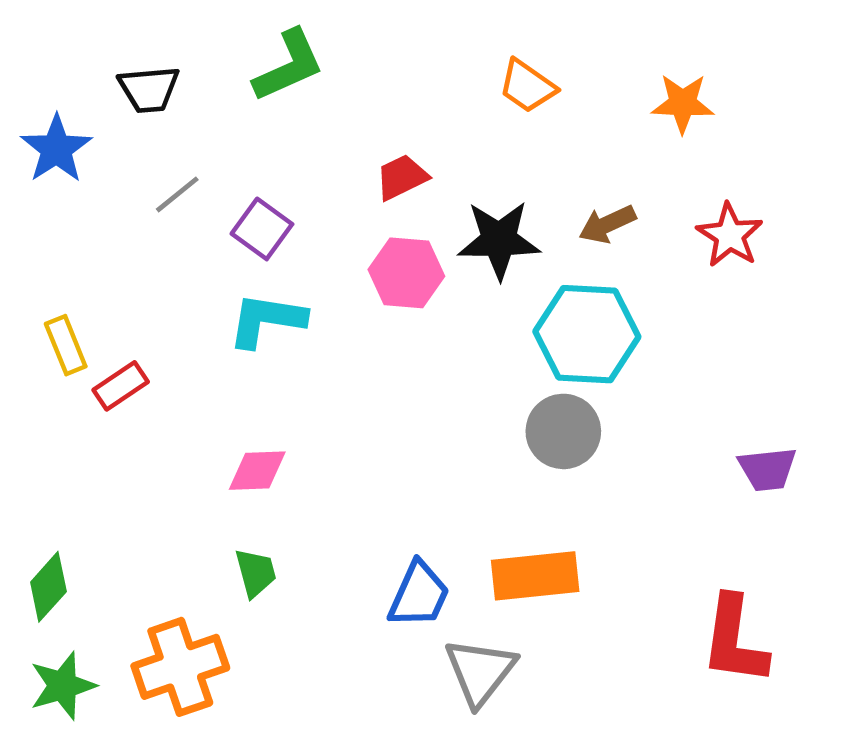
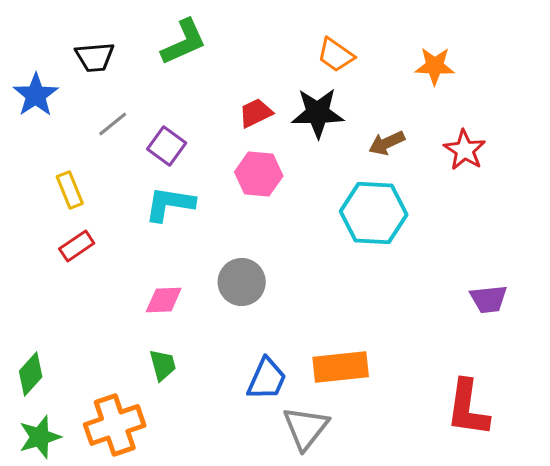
black star: (499, 240) -> (318, 113), moved
yellow rectangle: (66, 345) -> (70, 190), moved
gray circle: (563, 431) -> (242, 282), moved

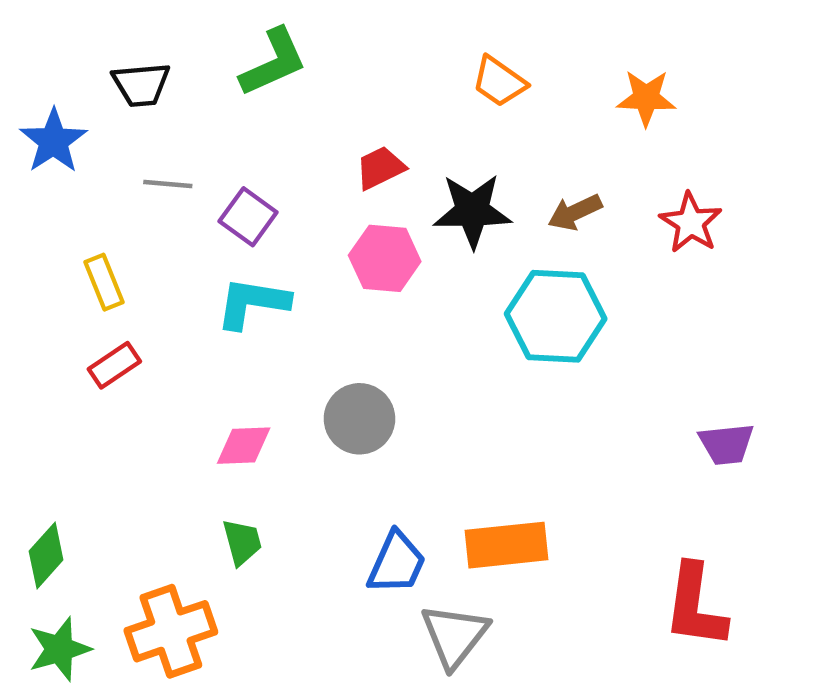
black star: (318, 113) -> (472, 211), moved
gray line: (113, 124) -> (168, 184), turned 44

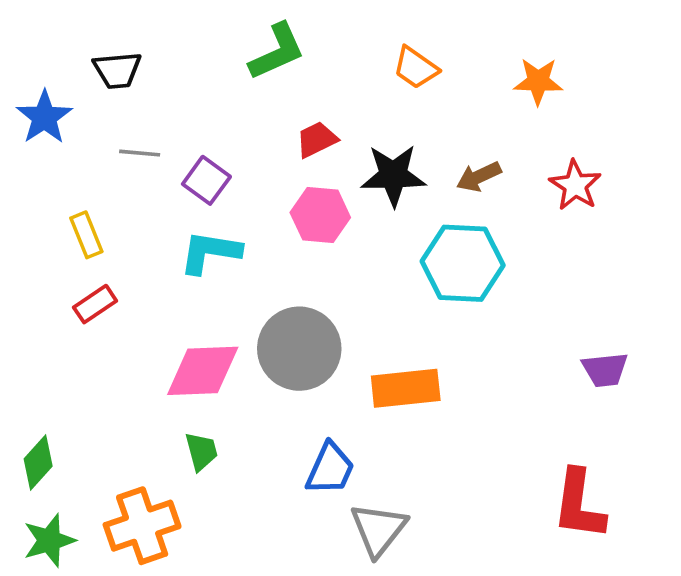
green L-shape: (273, 62) -> (277, 52), moved
gray circle: (359, 419) -> (299, 349), size x1.4
pink diamond: (244, 446) -> (203, 371), size x1.6
orange rectangle: (507, 545) -> (406, 388), moved

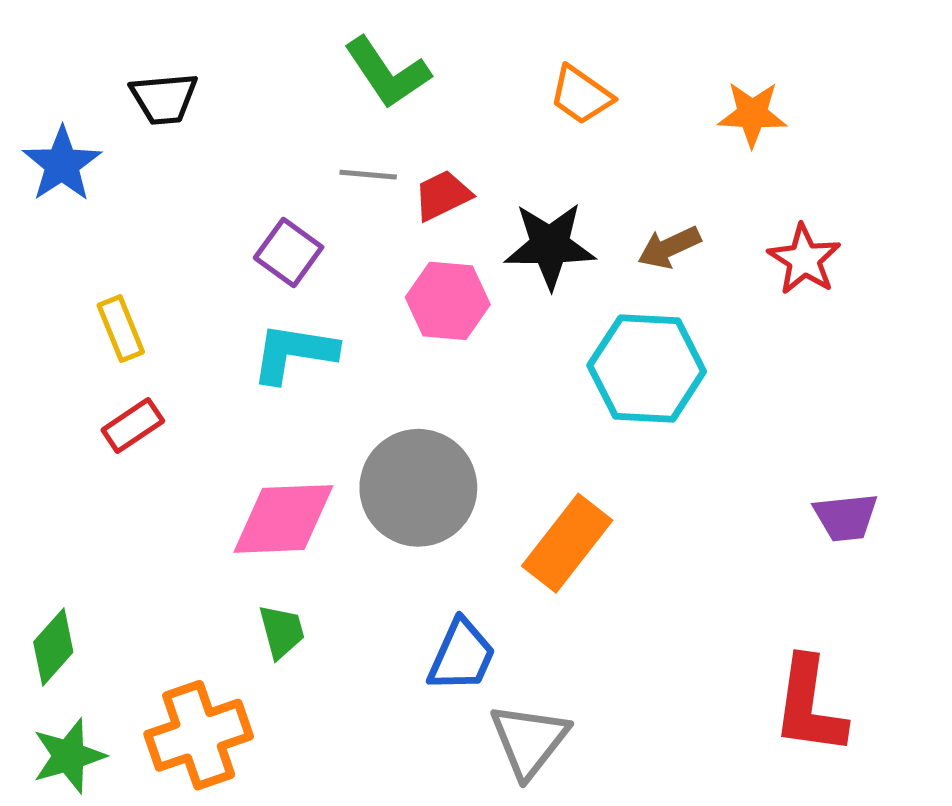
green L-shape: (277, 52) -> (387, 73), turned 80
gray line: (140, 153) -> (368, 175), moved
orange rectangle: (406, 388) -> (567, 543), turned -46

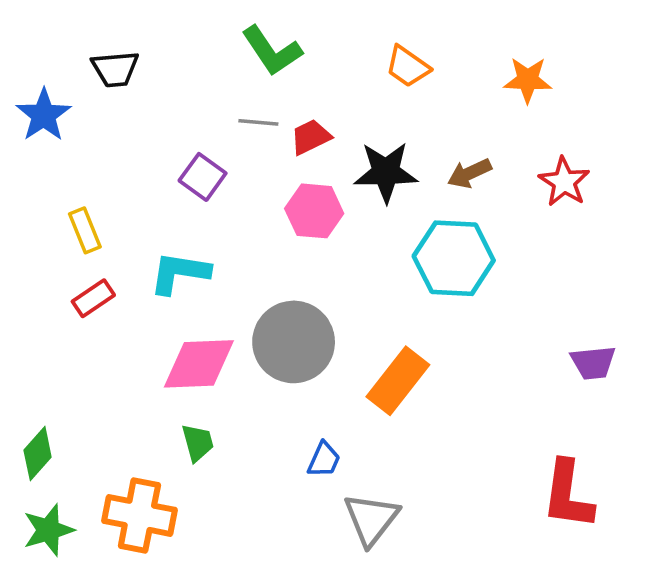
cyan L-shape: (294, 353) -> (180, 273), moved
blue trapezoid: (462, 656) -> (324, 460), size x0.7
orange cross: (199, 735) -> (139, 515), turned 30

